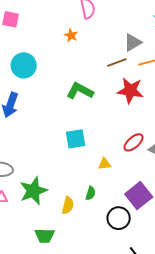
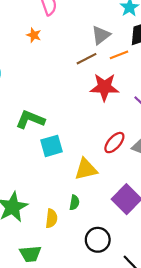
green L-shape: (80, 91) -> (30, 120), moved
yellow triangle: (105, 164) -> (86, 169), size x1.6
black circle: (119, 218) -> (98, 240), moved

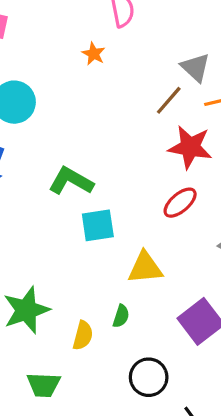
gray triangle: (101, 35) -> (195, 67), turned -48
brown line: (86, 59) -> (169, 100), turned -30
red ellipse: (114, 143) -> (180, 203), moved

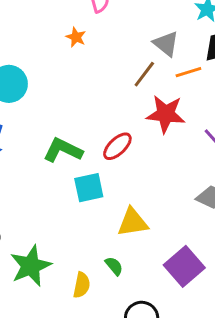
red ellipse: (180, 203) -> (117, 146), moved
green semicircle: (121, 316) -> (114, 266), turned -54

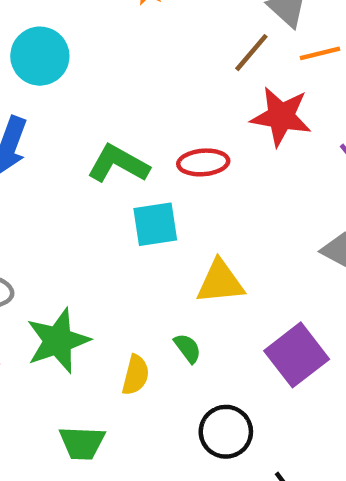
red ellipse: (117, 146) -> (203, 162), turned 36

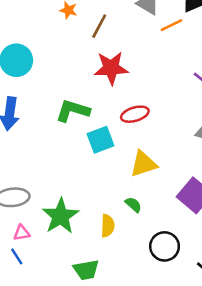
brown line: (251, 53) -> (99, 26), moved
red star: (281, 116) -> (111, 68), moved
red ellipse: (203, 162) -> (135, 114), moved

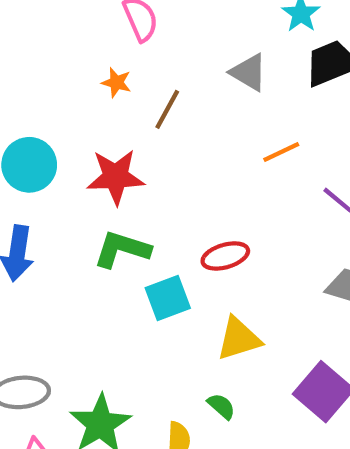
orange line: (171, 25) -> (281, 152), moved
red star: (111, 68) -> (116, 177), moved

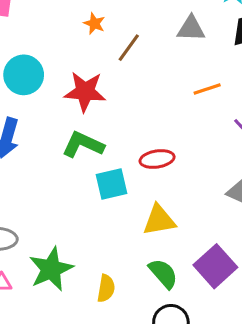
gray triangle: (249, 72) -> (191, 28), turned -36
green semicircle: (221, 406) -> (163, 274), moved, size x1.5

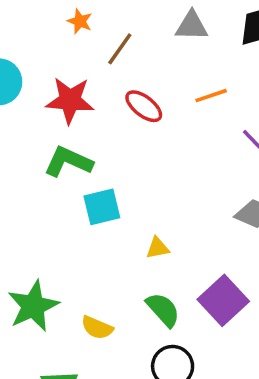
red ellipse: (157, 159) -> (144, 106), moved, turned 48
yellow triangle: (159, 220) -> (157, 248), size x0.6
yellow semicircle: (106, 288) -> (97, 328), turned 104

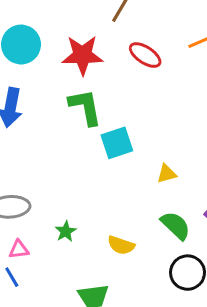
green L-shape: (68, 162) -> (85, 107), turned 60
green star: (33, 306) -> (66, 231), size x0.5

